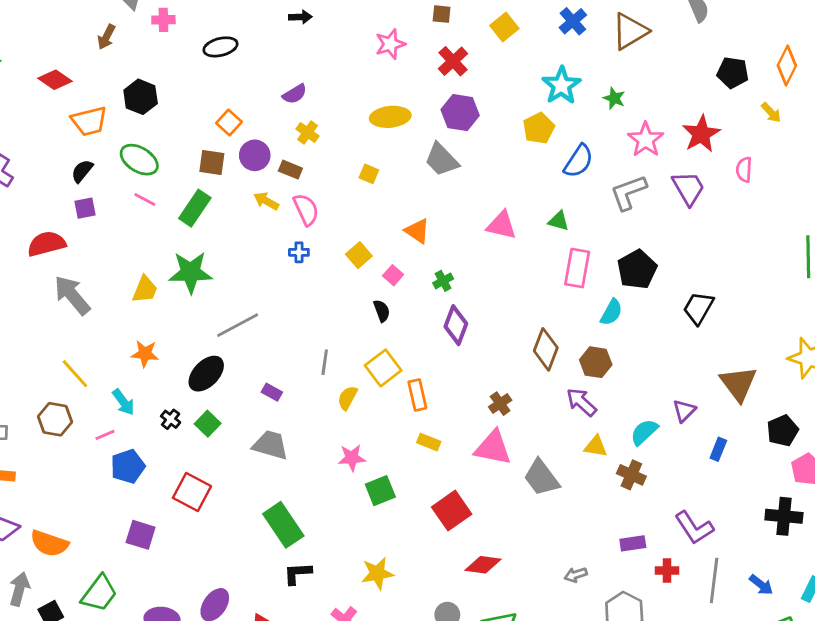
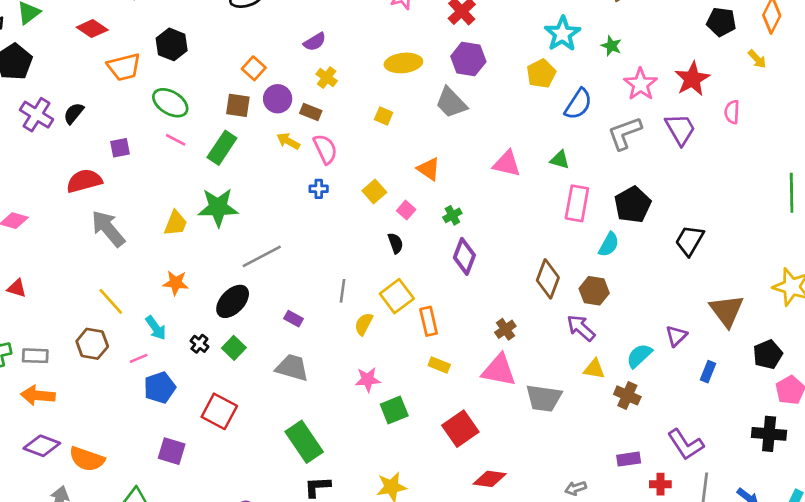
black semicircle: (82, 171) -> (74, 113), moved
gray trapezoid: (541, 478) -> (544, 398), turned -45

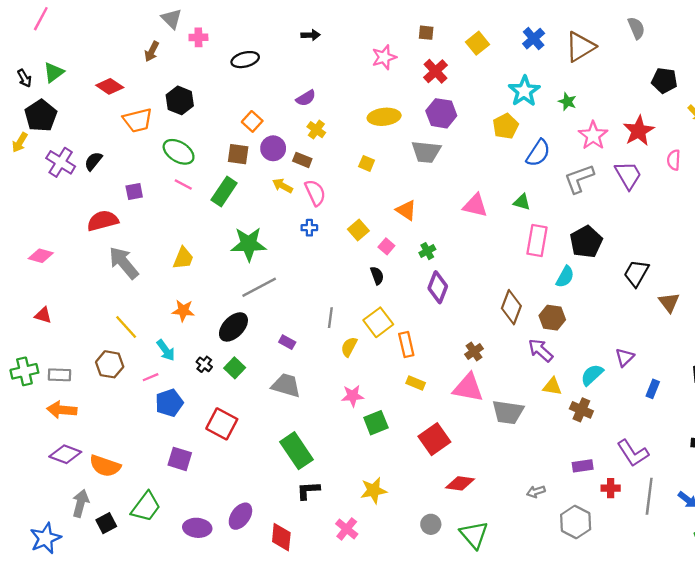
gray trapezoid: (451, 103) -> (426, 152), turned -40
green star: (218, 207) -> (249, 244), moved
brown triangle: (727, 311) -> (669, 302), moved, size x0.7

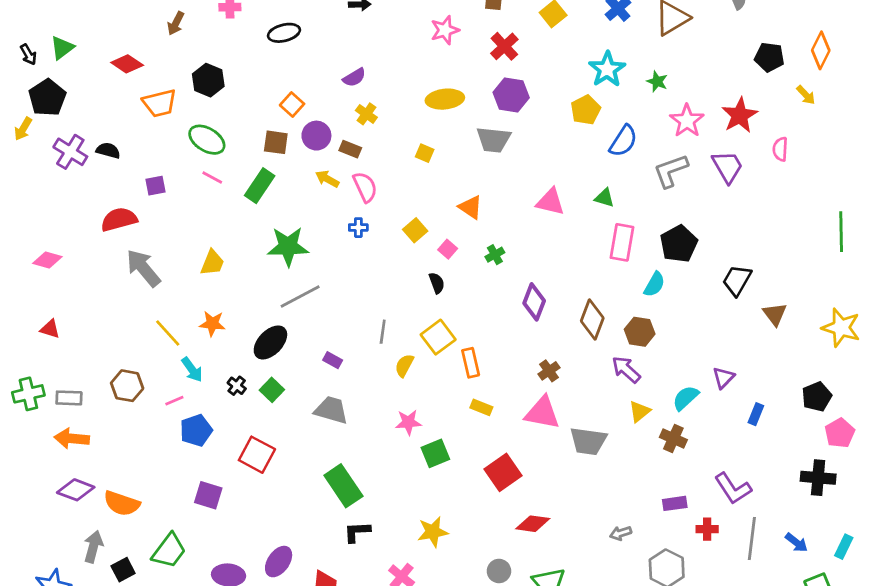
black semicircle: (93, 161) -> (108, 150), turned 66
purple diamond: (438, 287) -> (534, 302), moved
yellow line: (126, 327) -> (168, 333), moved
yellow triangle: (552, 387) -> (640, 411), turned -48

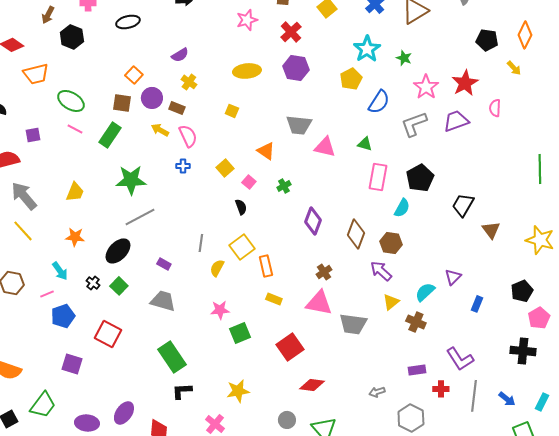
black hexagon: (208, 80) -> (72, 37), moved
gray trapezoid: (494, 140) -> (299, 125), moved
purple trapezoid: (727, 167) -> (456, 121), turned -80
yellow line: (168, 333) -> (23, 231), moved

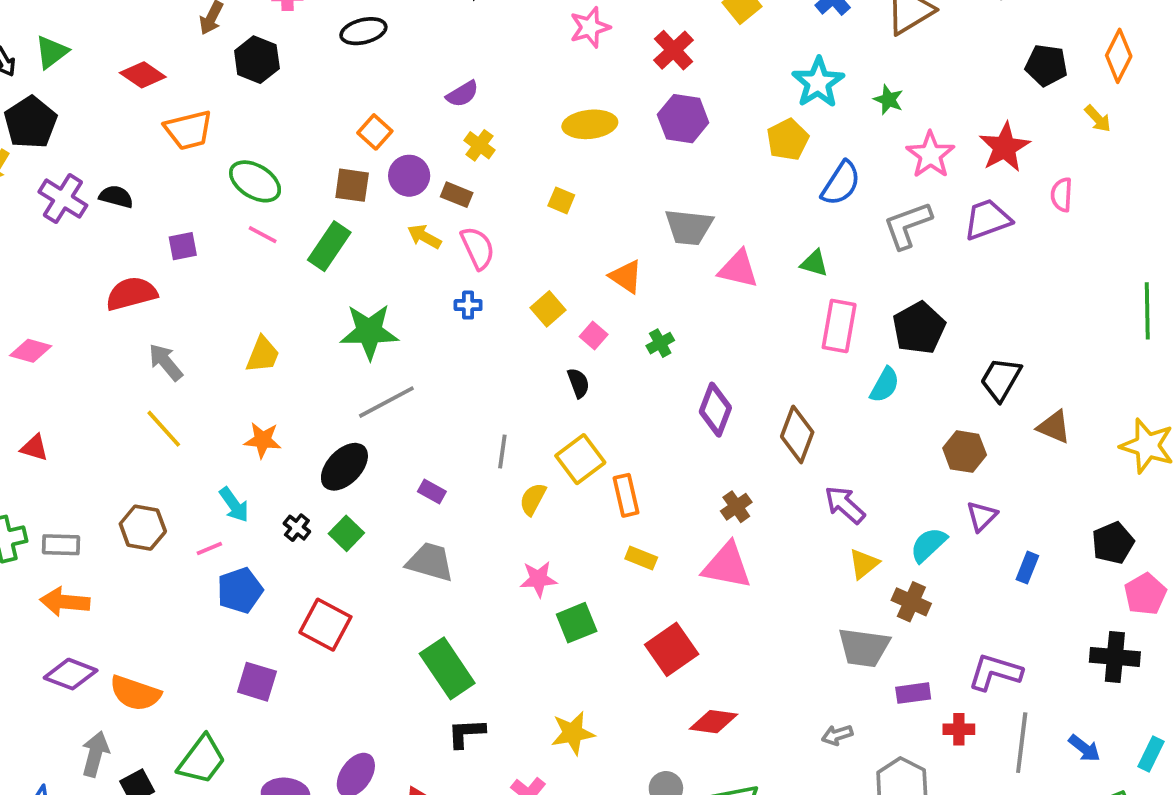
gray arrow: (24, 196) -> (166, 362), size x0.7
brown triangle: (491, 230) -> (1054, 427), turned -30
brown hexagon: (391, 243) -> (965, 452), moved
gray trapezoid: (353, 324) -> (864, 647), moved
purple L-shape: (460, 359) -> (995, 672), turned 140

